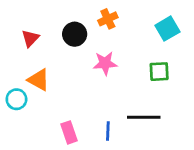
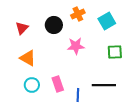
cyan square: (167, 29) -> (107, 21), moved
cyan circle: (16, 99) -> (32, 85), moved
pink rectangle: (69, 132) -> (58, 84), moved

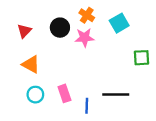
orange cross: (78, 14) -> (87, 15), turned -32
pink star: (76, 46) -> (85, 38), moved
green square: (115, 52) -> (141, 58), moved

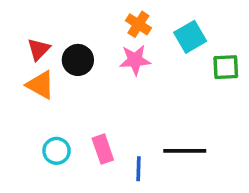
black circle: (60, 28) -> (78, 60), moved
green square: (141, 58) -> (226, 67), moved
orange triangle: (31, 64) -> (40, 85), moved

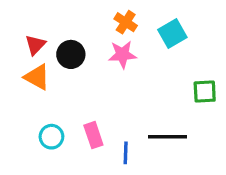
green square: (226, 67) -> (205, 92), moved

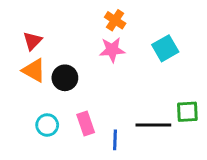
cyan square: (172, 33) -> (165, 48), moved
black circle: (71, 54) -> (65, 78), moved
green square: (205, 92) -> (187, 112), moved

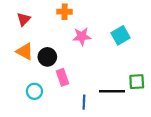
orange cross: (115, 20) -> (65, 12), moved, turned -32
red triangle: (32, 41) -> (24, 19), moved
pink rectangle: (86, 124) -> (62, 77), moved

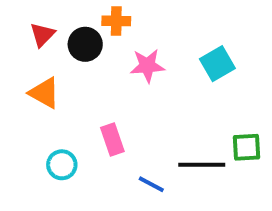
black circle: (47, 57) -> (85, 44), moved
blue line: (84, 102) -> (151, 184), turned -64

